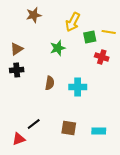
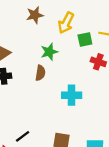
brown star: (34, 15) -> (35, 15), moved
brown semicircle: (50, 83) -> (40, 73), moved

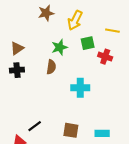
green square: (85, 40) -> (88, 43), moved

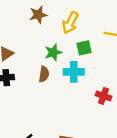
red cross: (105, 57) -> (103, 96), moved
cyan cross: (80, 88) -> (74, 72), moved

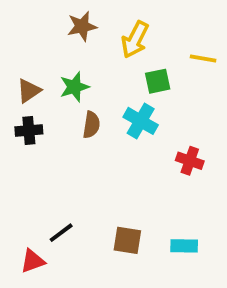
green star: (53, 52) -> (74, 87), moved
cyan cross: (74, 72) -> (141, 121), turned 30

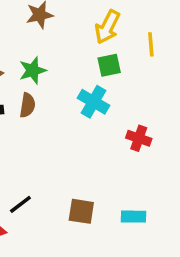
yellow arrow: (135, 40) -> (107, 27), moved
yellow line: (203, 59) -> (151, 44), turned 75
brown semicircle: (91, 125) -> (27, 105), moved

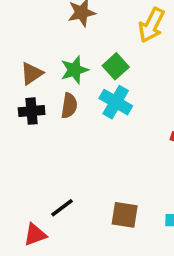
green square: (109, 65) -> (116, 66), moved, turned -30
cyan cross: (93, 102) -> (116, 102), moved

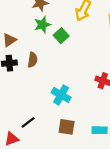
green star: (75, 70) -> (42, 25), moved
cyan cross: (116, 102) -> (61, 95), moved

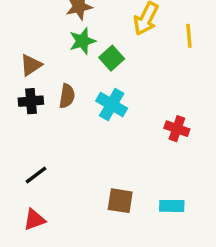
cyan cross: (61, 95) -> (112, 105), moved
black line: (28, 122) -> (36, 175), moved

